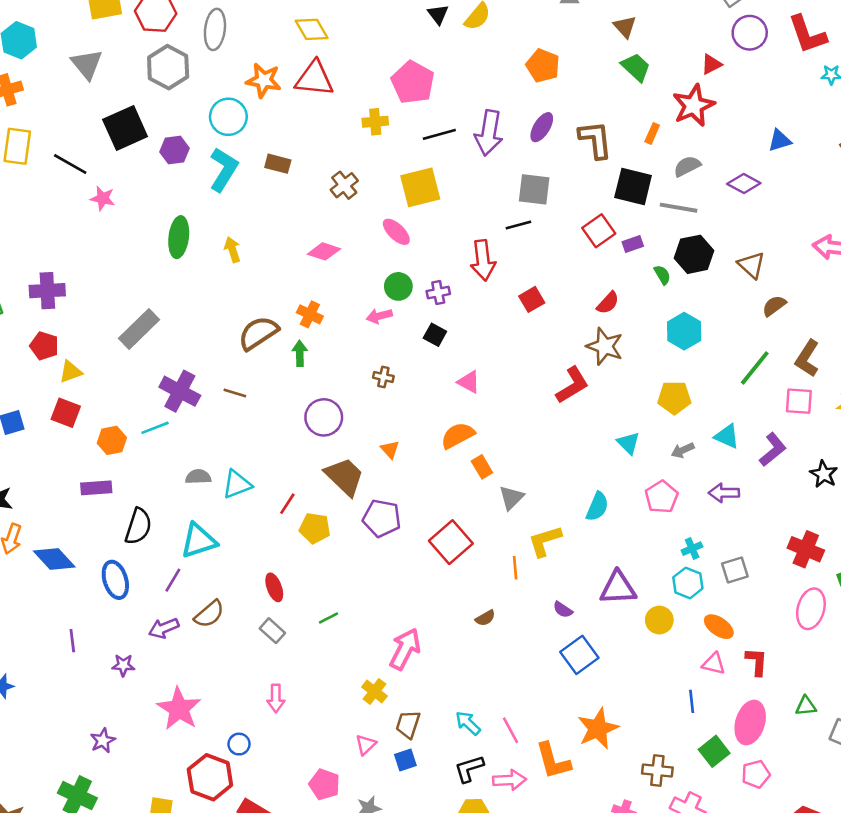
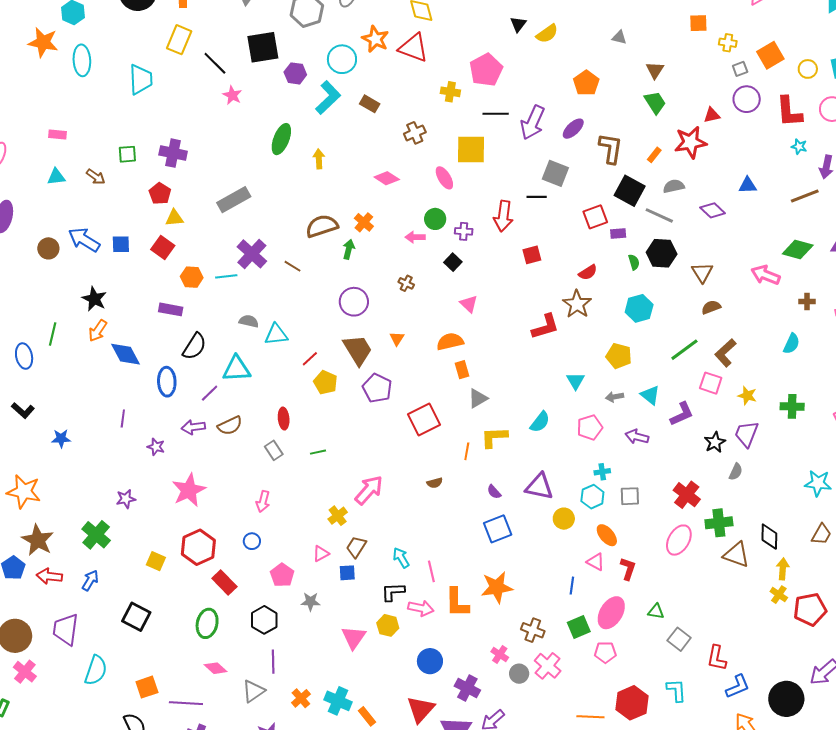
blue circle: (239, 744) -> (252, 541), moved

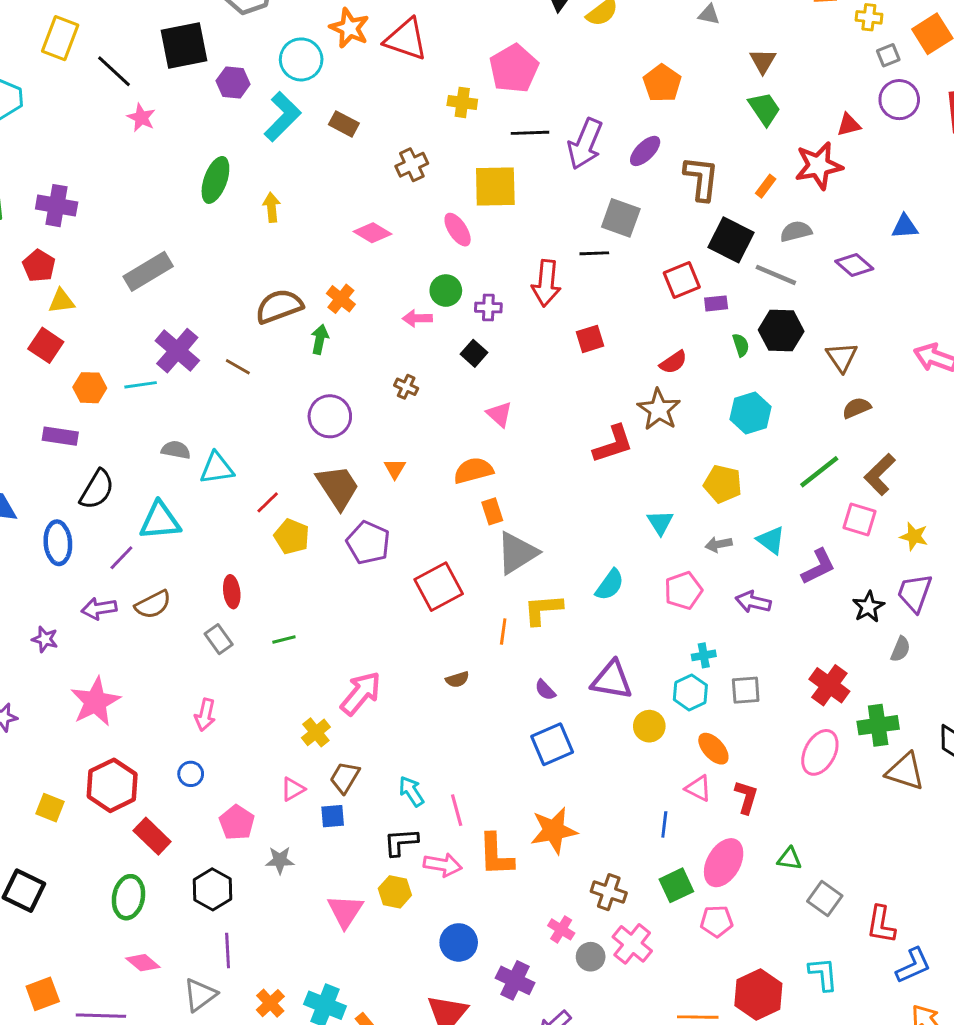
gray triangle: (478, 398) -> (517, 553), size x1.5

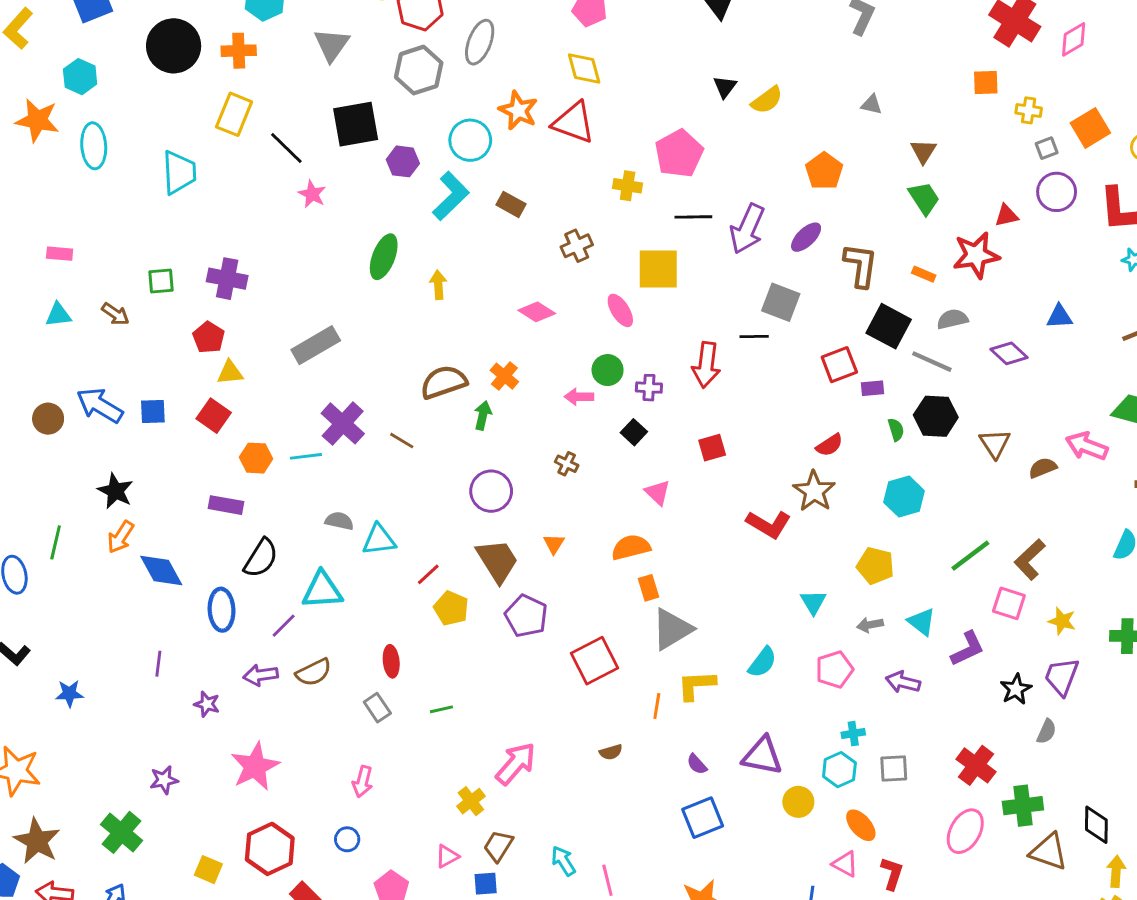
orange rectangle: (766, 186) -> (924, 274), turned 75
red square: (590, 339) -> (712, 448), moved
brown semicircle: (857, 408) -> (1043, 468), moved
red L-shape: (613, 444) -> (769, 524), turned 48

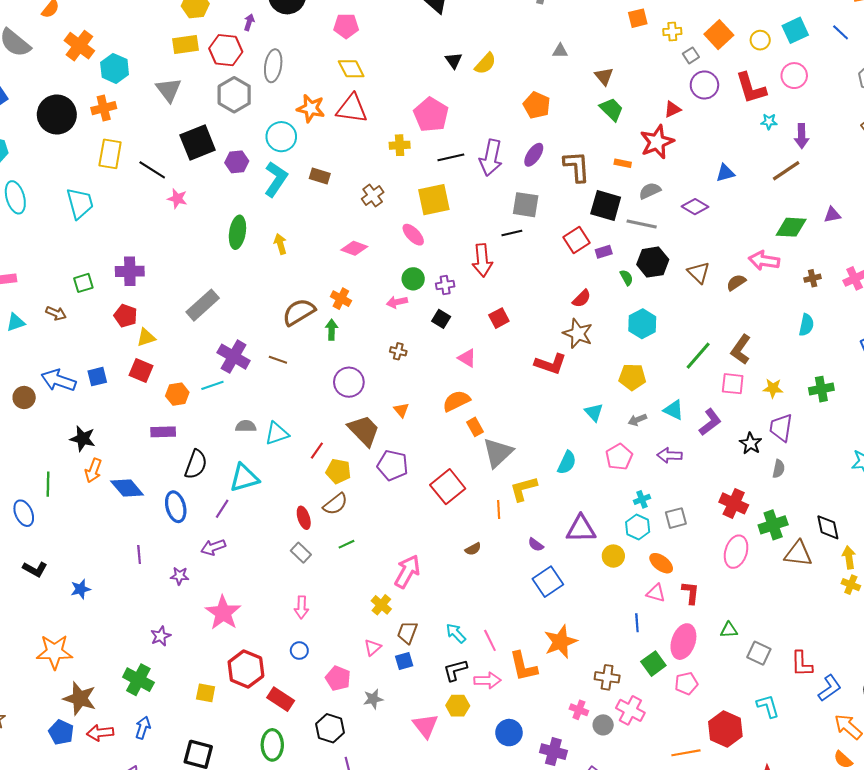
brown semicircle: (314, 672) -> (335, 504), moved

